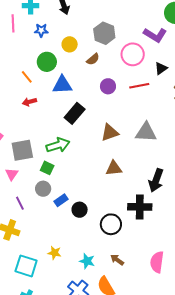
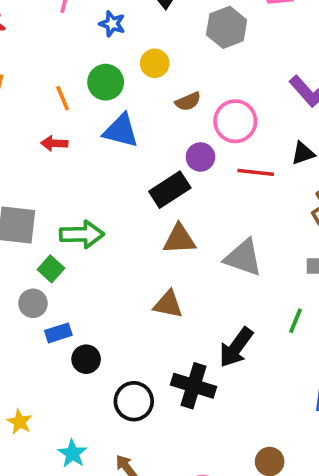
gray hexagon: (104, 33) -> (227, 27), moved
pink circle: (133, 54) -> (235, 121), moved
black rectangle: (75, 113) -> (170, 190), moved

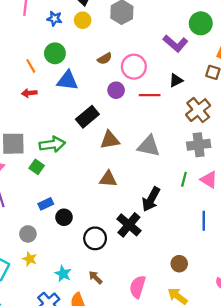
yellow circle: (155, 63) -> (83, 20), moved
black rectangle: (170, 190) -> (87, 117), moved
gray circle: (33, 303) -> (28, 234), moved
black cross: (193, 386) -> (129, 225), turned 30

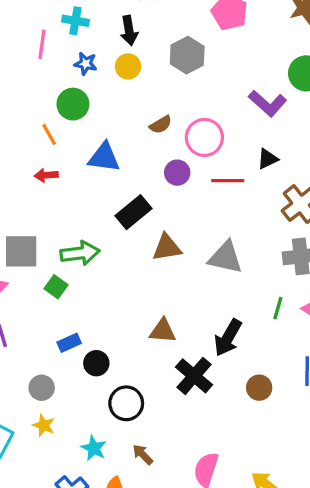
green circle: (55, 53) -> (73, 104), moved
brown triangle: (108, 179) -> (163, 331), moved
black circle: (95, 238) -> (126, 403), moved
brown circle: (179, 264) -> (259, 388), moved

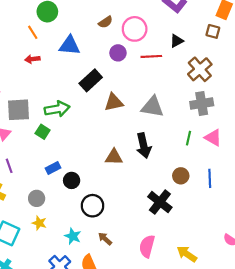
black arrow: (228, 338) -> (144, 146), moved, turned -40
black cross: (194, 376) -> (160, 202), moved
brown circle: (259, 388) -> (181, 176), moved

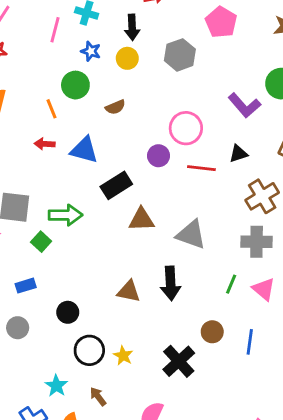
brown semicircle: (105, 22) -> (115, 107), moved
blue triangle: (70, 45) -> (84, 150), moved
blue rectangle: (53, 168) -> (26, 286), moved
yellow star: (39, 223) -> (123, 356), moved

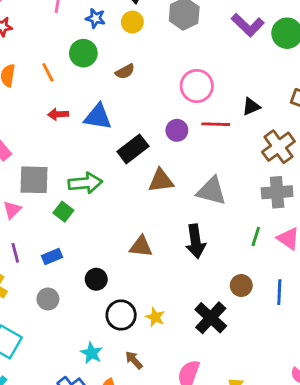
purple L-shape: (244, 105) -> (248, 25), moved
orange line: (52, 109) -> (48, 72), moved
purple circle: (158, 156) -> (177, 130), moved
brown triangle: (129, 291) -> (141, 246), moved

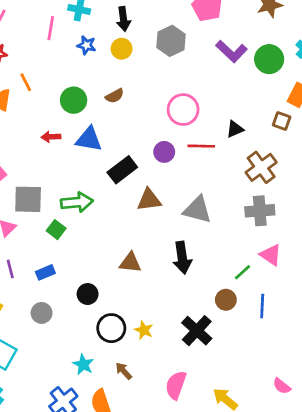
green circle: (83, 53) -> (74, 100), moved
orange line: (48, 72) -> (26, 82), moved
green line: (256, 237) -> (242, 272), moved, turned 30

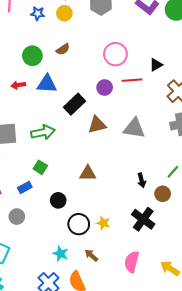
green square: (56, 230) -> (40, 167), moved
black arrow: (182, 258) -> (141, 180), moved, size x0.6
gray circle: (42, 313) -> (17, 217), moved

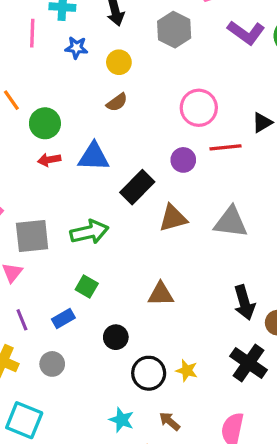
yellow circle: (64, 13) -> (119, 62), moved
green circle: (32, 56) -> (45, 123), moved
black arrow: (141, 180) -> (244, 303), size x1.5

